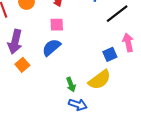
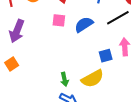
blue semicircle: (51, 47) -> (84, 24), moved
orange square: (22, 65) -> (12, 64), moved

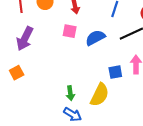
yellow semicircle: (92, 79) -> (100, 95), turned -40

